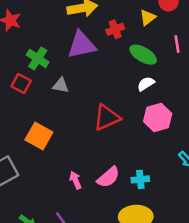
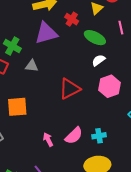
red cross: (115, 29) -> (72, 19), turned -32
orange square: (39, 136) -> (17, 107), turned -30

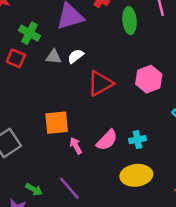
green ellipse: (95, 38) -> (130, 20), turned 60
white semicircle: (98, 60) -> (76, 56), moved
orange square: (17, 107) -> (57, 123), moved

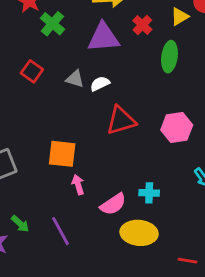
green cross: (29, 33) -> (52, 24), moved
pink semicircle: (107, 140) -> (113, 204), moved

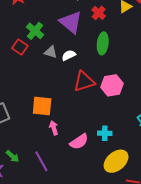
green cross: (52, 24) -> (35, 31), moved
purple triangle: (103, 37) -> (71, 22), turned 45
green ellipse: (169, 57) -> (103, 43), moved
pink hexagon: (177, 127) -> (112, 85), moved
yellow ellipse: (139, 233) -> (116, 161), moved, turned -45

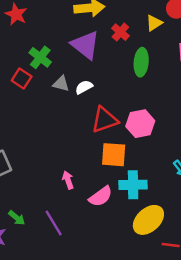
green ellipse: (103, 43) -> (141, 62), moved
orange square: (42, 106) -> (114, 155), moved
cyan cross: (105, 133) -> (133, 185), size x1.5

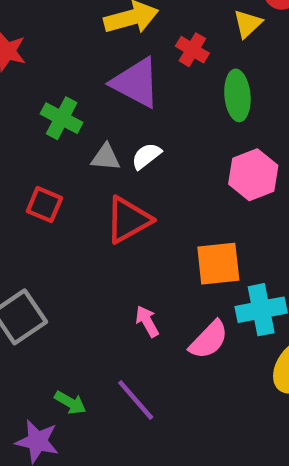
red square: (22, 79) -> (44, 205), moved
red triangle: (105, 120) -> (128, 220), moved
pink hexagon: (140, 124) -> (253, 175), moved

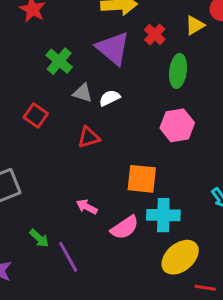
red triangle: (128, 220) -> (89, 137), size x0.7
pink arrow: (147, 321) -> (87, 207), turned -45
green arrow: (70, 403) -> (39, 238), moved

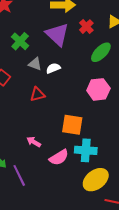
green ellipse: (178, 71) -> (101, 52), turned 35

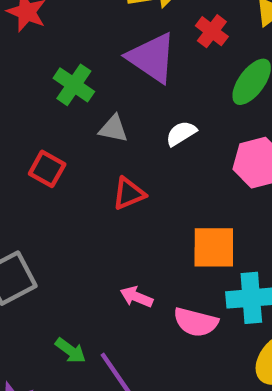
white semicircle: (53, 68) -> (181, 133), moved
pink semicircle: (59, 157) -> (196, 322), turned 54

